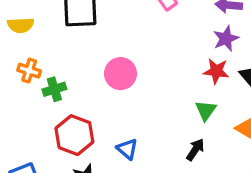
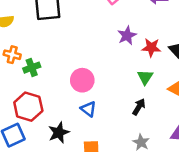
purple star: (226, 39) -> (127, 35), moved
pink circle: (120, 74) -> (82, 80), moved
red hexagon: (74, 135) -> (28, 107), moved

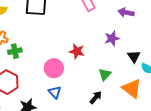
purple star: (127, 35) -> (112, 38), moved
red star: (151, 48) -> (77, 51), moved

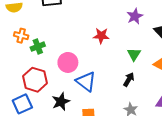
pink circle: (54, 68) -> (68, 62), moved
blue triangle: (55, 92) -> (86, 82), size x1.5

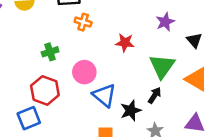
orange cross: (21, 36) -> (83, 22), moved
green triangle: (134, 54) -> (162, 66), size x1.6
black star: (61, 102) -> (131, 111), moved

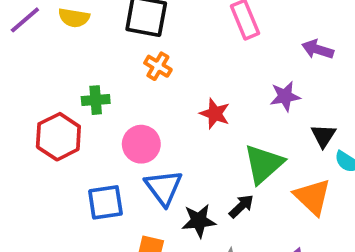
red hexagon: (45, 90) -> (58, 137), moved
blue square: (29, 118) -> (105, 202), moved

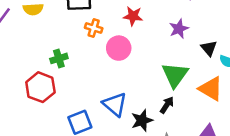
red star: (215, 114) -> (133, 16), moved
pink circle: (141, 144) -> (119, 48), moved

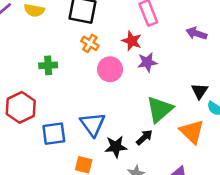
purple star: (179, 29) -> (147, 62), moved
red hexagon: (40, 87) -> (21, 107), moved

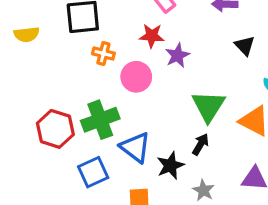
green cross: (48, 65) -> (100, 120), moved, size x1.6
black triangle: (200, 91) -> (245, 46), moved
red hexagon: (21, 107) -> (55, 129), moved

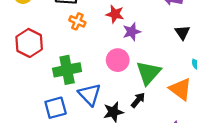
pink circle: (136, 77) -> (118, 60), moved
red hexagon: (55, 129) -> (29, 43), moved

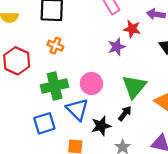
red star: (115, 14) -> (132, 29), moved
orange cross: (77, 21) -> (55, 46), moved
pink circle: (118, 60) -> (91, 83), moved

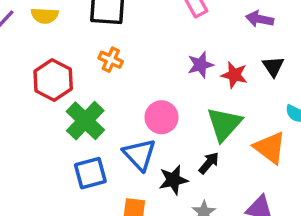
red star: (132, 29) -> (234, 75), moved
green cross: (55, 86) -> (85, 121), moved, turned -35

